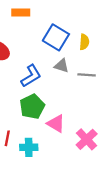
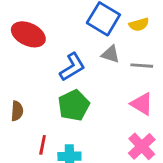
yellow semicircle: (84, 42) -> (139, 24), turned 70
pink triangle: (56, 124) -> (142, 104), moved

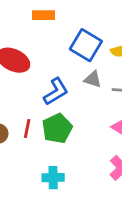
red line: (43, 145) -> (27, 128), moved

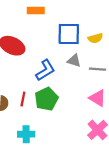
blue square: (86, 45) -> (69, 34), turned -30
cyan cross: (53, 178) -> (26, 134), moved

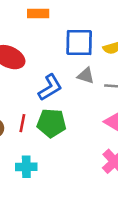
green pentagon: (46, 99) -> (51, 123), turned 30

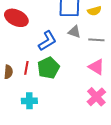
green pentagon: (51, 123) -> (48, 68), turned -30

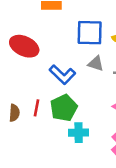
blue L-shape: (47, 41) -> (62, 75), turned 75
cyan cross: (29, 101) -> (79, 133), moved

